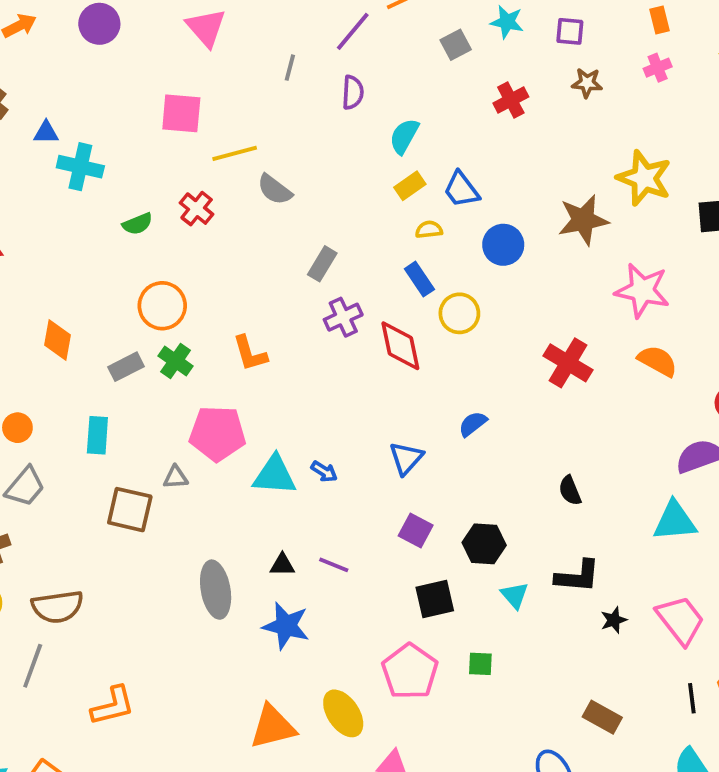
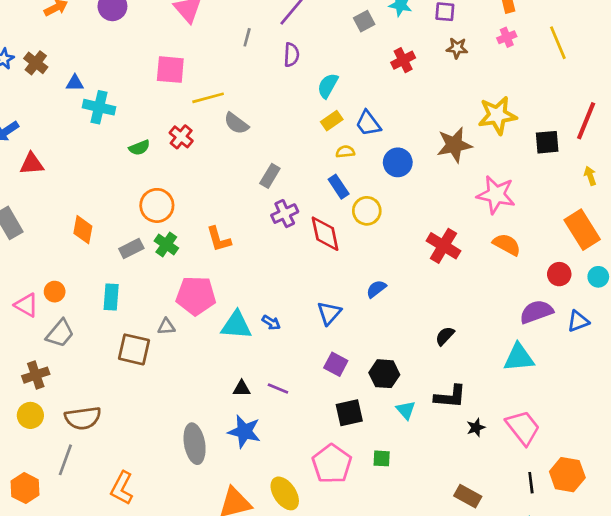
yellow star: (644, 178) -> (497, 115), turned -30
black semicircle: (570, 491) -> (445, 336), turned 65
gray ellipse: (216, 590) -> (195, 444), moved
orange L-shape: (113, 706) -> (122, 488), turned 132

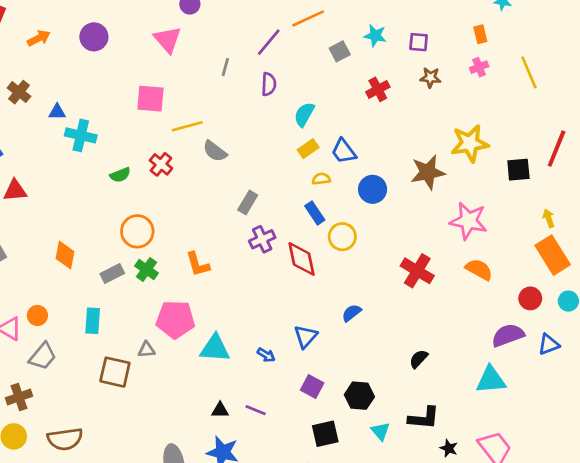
yellow arrow: (590, 176) -> (549, 218), moved
blue arrow: (271, 323) -> (266, 355), moved
black star: (476, 428) -> (449, 448), turned -30

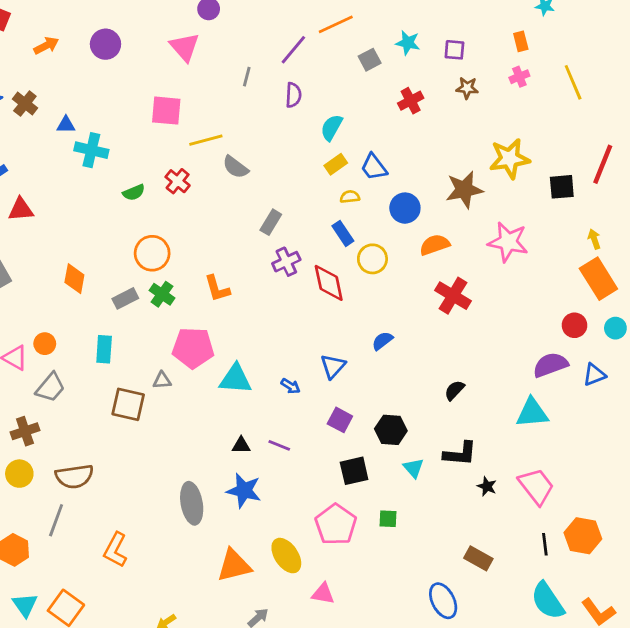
orange semicircle: (479, 269) -> (435, 245), moved, turned -48

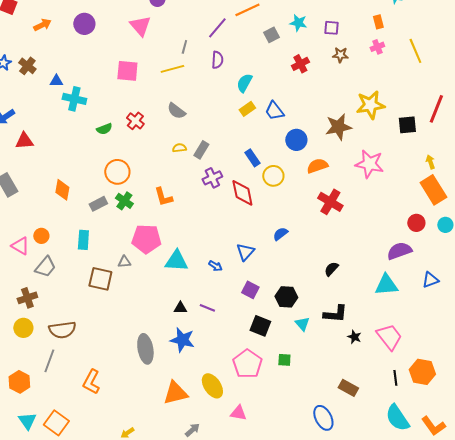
yellow line: (206, 140) -> (172, 69), moved
yellow semicircle: (350, 197) -> (179, 148), moved
blue triangle: (594, 375) -> (430, 280), moved
black square: (354, 471) -> (260, 326), turned 35

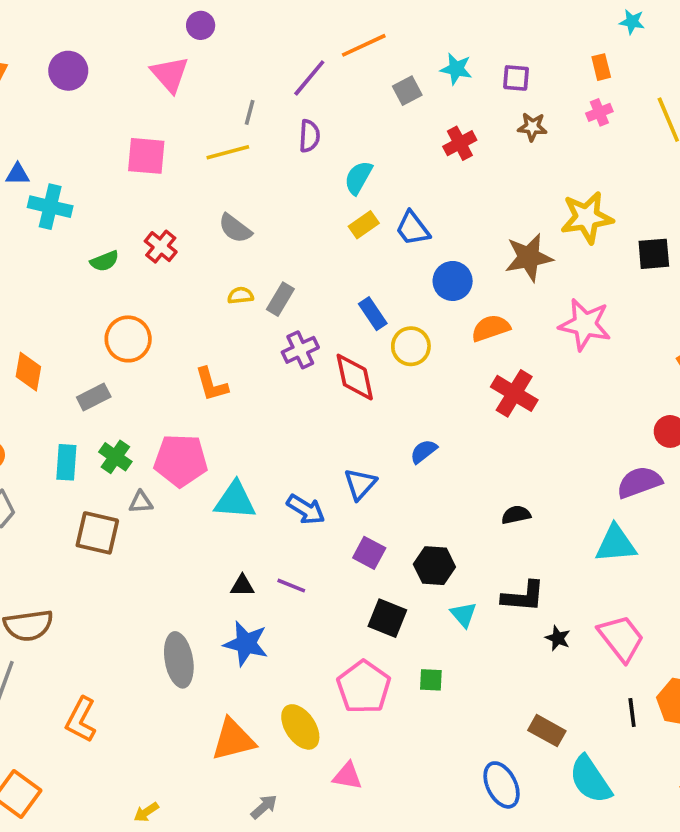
green cross: (124, 201) -> (115, 457), moved
blue arrow: (215, 266) -> (306, 509), size x1.5
black semicircle: (331, 269) -> (516, 515), turned 35
cyan semicircle: (397, 418) -> (590, 780), moved

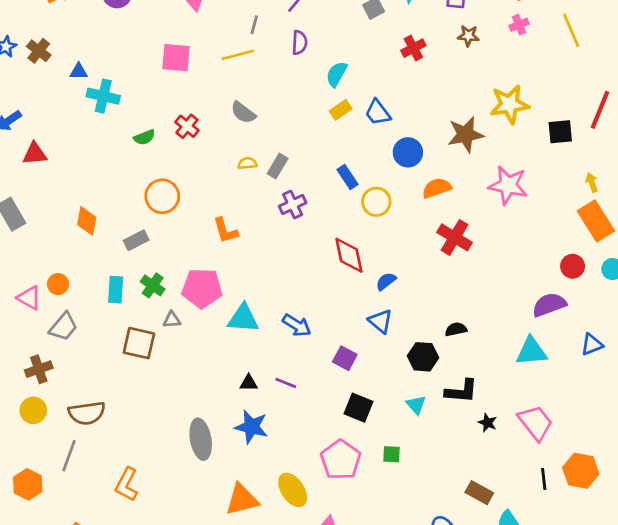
red diamond: (355, 377) -> (349, 255), moved
blue triangle: (360, 484) -> (380, 321), moved, turned -32
black hexagon: (434, 566) -> (423, 357), moved

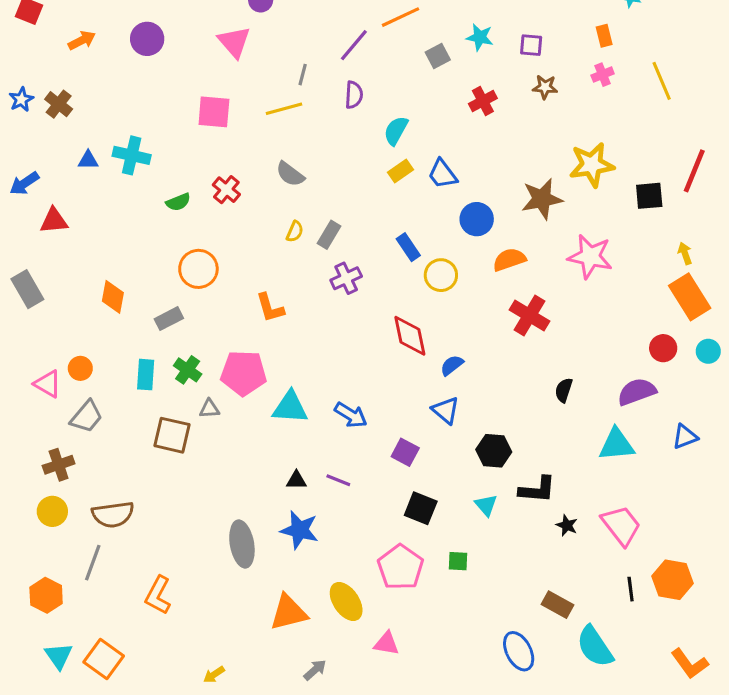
blue triangle: (79, 71) -> (88, 160), moved
yellow semicircle: (247, 163) -> (295, 232), turned 120
black semicircle: (456, 329) -> (564, 390), moved, turned -60

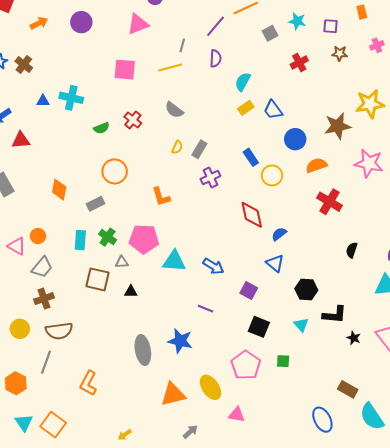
orange rectangle: (604, 36) -> (362, 12), moved
pink triangle: (234, 42) -> (138, 24), turned 50
brown cross: (59, 465) -> (44, 299), moved
black triangle: (296, 480) -> (131, 291), moved

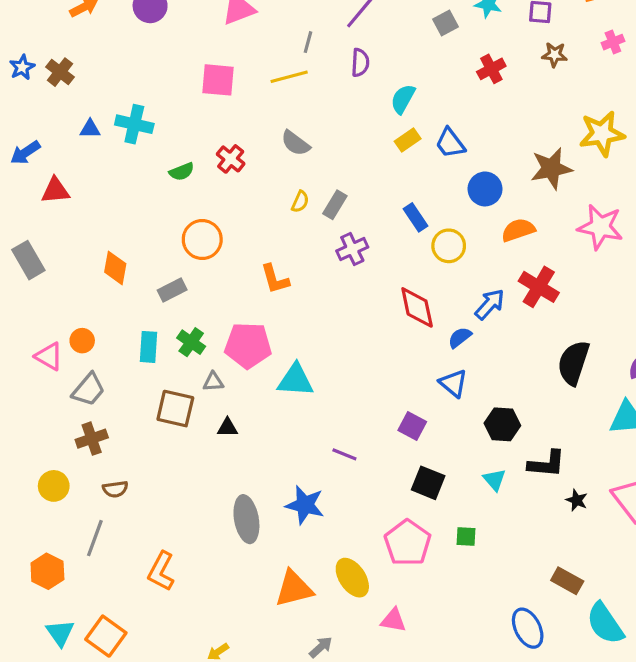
black semicircle: (352, 250) -> (573, 363), size x1.8
blue arrow: (213, 266) -> (490, 304), moved, turned -80
brown semicircle: (59, 331) -> (115, 489), size x0.6

